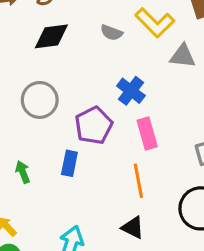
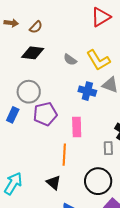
blue cross: (131, 91) -> (87, 91), moved, turned -36
gray circle: (40, 100) -> (29, 92), moved
blue rectangle: (69, 163) -> (13, 115), moved

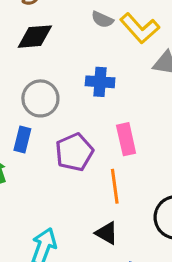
gray semicircle: (70, 60) -> (102, 19), moved
blue cross: (87, 91) -> (100, 82), moved
purple pentagon: (45, 114) -> (74, 152), moved

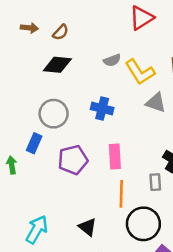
gray semicircle: (102, 19) -> (112, 60), turned -54
orange line: (115, 186) -> (121, 194), moved

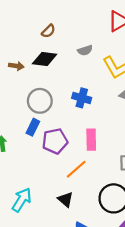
brown arrow: (29, 28) -> (16, 66), moved
gray semicircle: (112, 60) -> (85, 50), moved
blue rectangle: (34, 143) -> (33, 127), moved
orange line: (121, 194) -> (76, 169), moved, turned 45

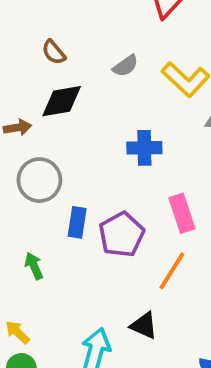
brown semicircle: (48, 31) -> (54, 52), turned 112
gray circle: (40, 101) -> (39, 180), moved
black triangle: (65, 199) -> (144, 326), moved

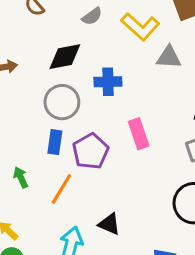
black diamond: (62, 101) -> (65, 57), moved
gray circle: (39, 180) -> (62, 102), moved
orange line: (172, 271) -> (61, 189), moved

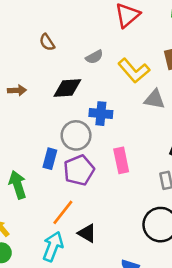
gray circle: (62, 102) -> (76, 135), moved
green arrow: (21, 177) -> (18, 185), size x1.5
orange line: (61, 189) -> (63, 212), moved

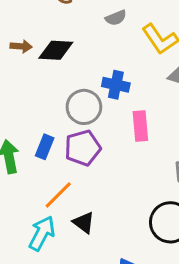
black diamond: (67, 88) -> (56, 50), moved
blue rectangle: (50, 159) -> (45, 147), moved
pink rectangle: (121, 160) -> (140, 126), moved

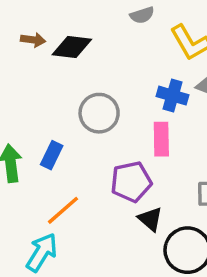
blue cross: (116, 85) -> (173, 96), moved
purple pentagon: (83, 148) -> (131, 182), moved
black triangle: (84, 223) -> (150, 219), moved

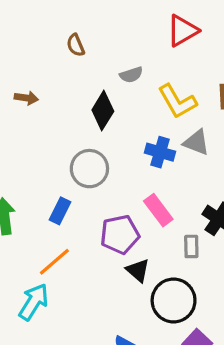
black diamond: (72, 47) -> (103, 111), moved, turned -66
pink rectangle: (161, 139) -> (158, 210), moved, turned -36
blue rectangle: (52, 155) -> (60, 211), moved

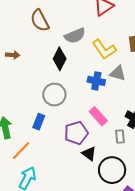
brown semicircle: (76, 45) -> (40, 21), size x1.6
gray semicircle: (131, 75) -> (75, 36), size x1.5
orange line: (54, 262) -> (21, 151), moved

